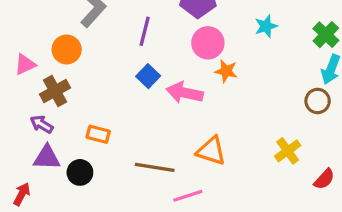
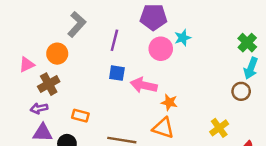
cyan star: (266, 26) -> (183, 38), moved
orange star: (226, 71) -> (169, 102), moved
blue square: (148, 76) -> (117, 73), turned -35
purple arrow: (42, 124) -> (39, 108), turned -42

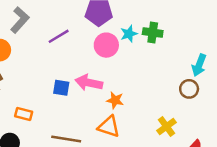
purple line: (114, 40) -> (59, 36), turned 45
green cross: (247, 43) -> (153, 33), moved, turned -36
blue square: (117, 73) -> (61, 88), moved

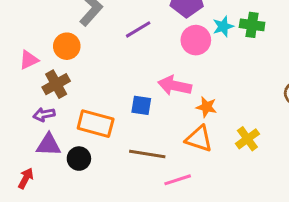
blue square: (61, 88) -> (141, 105), moved
orange rectangle: (24, 114) -> (96, 124), size x1.6
yellow cross: (166, 127) -> (247, 139), moved

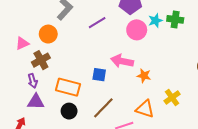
purple arrow: (44, 114) -> (33, 81), turned -96
orange triangle: (199, 139) -> (145, 109), moved
brown line: (147, 154) -> (103, 108), turned -55
black circle: (79, 159) -> (69, 111), moved

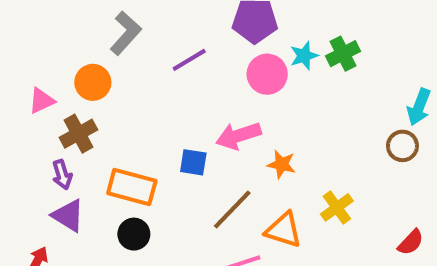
green cross: (175, 19) -> (343, 54), turned -35
pink arrow: (122, 61) -> (238, 136), turned -30
purple triangle: (36, 102) -> (68, 216), turned 30
brown line: (103, 108) -> (232, 209), moved

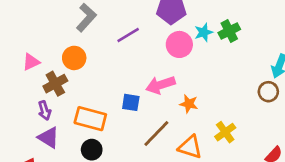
orange circle: (93, 82) -> (74, 58), moved

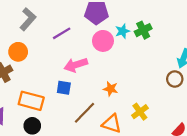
pink arrow: (160, 85) -> (76, 65), moved

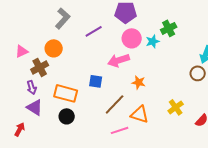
cyan star: (123, 31) -> (153, 41), moved
pink arrow: (76, 65) -> (119, 60), moved
yellow cross: (140, 112) -> (176, 107), moved

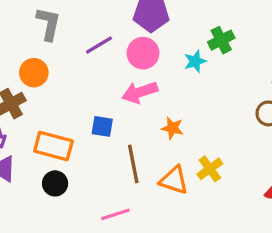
gray L-shape: (63, 18) -> (49, 24), turned -30
pink circle: (132, 38) -> (143, 53), moved
brown line: (115, 104) -> (133, 164), turned -55
yellow cross: (176, 107) -> (210, 169), moved
pink line: (120, 130) -> (115, 214), moved

